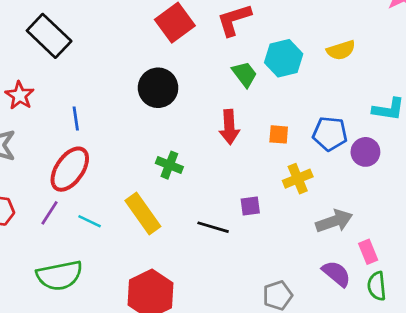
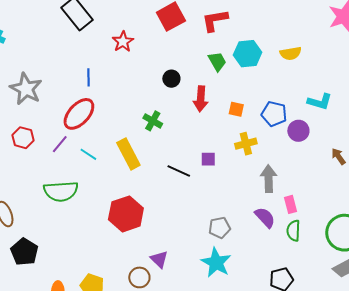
black circle: (158, 88) -> (171, 79), moved, size x0.6
red star: (20, 95) -> (123, 42), moved
gray arrow: (334, 221) -> (269, 179), turned -80

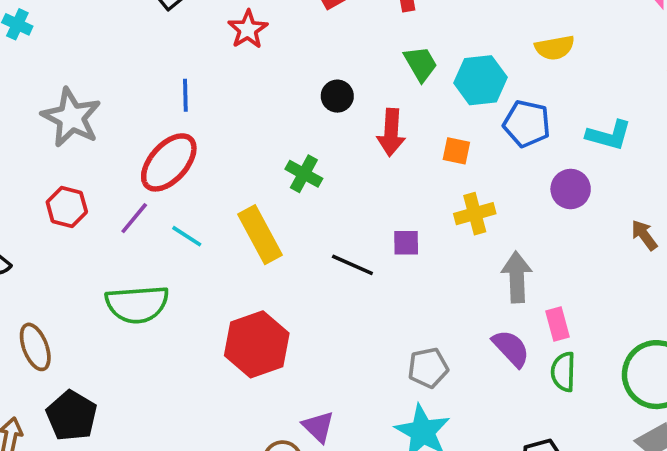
cyan hexagon: (248, 54) -> (480, 80), moved
blue pentagon: (274, 114) -> (527, 124), moved

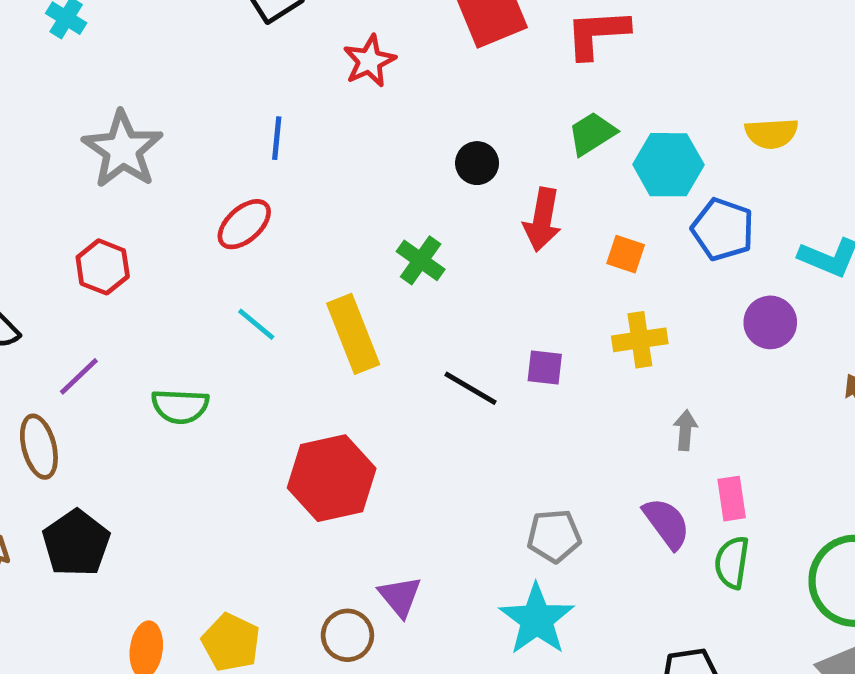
green trapezoid: (421, 64) -> (592, 134), turned -99
red ellipse: (169, 162) -> (244, 224), size x0.7
purple line: (134, 218) -> (79, 376), moved
gray arrow: (517, 277) -> (685, 430), size x0.6
green semicircle: (137, 304) -> (180, 406), size x0.7

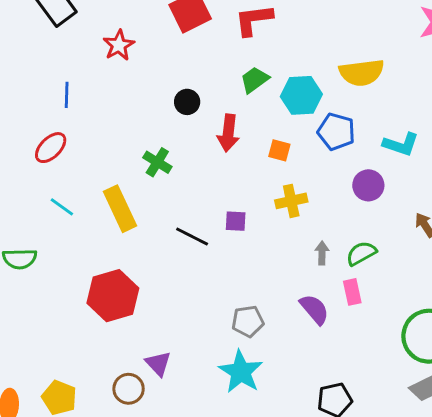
yellow semicircle: (771, 133) -> (362, 73), size x1.4
green semicircle: (732, 562) -> (361, 253), moved, turned 56

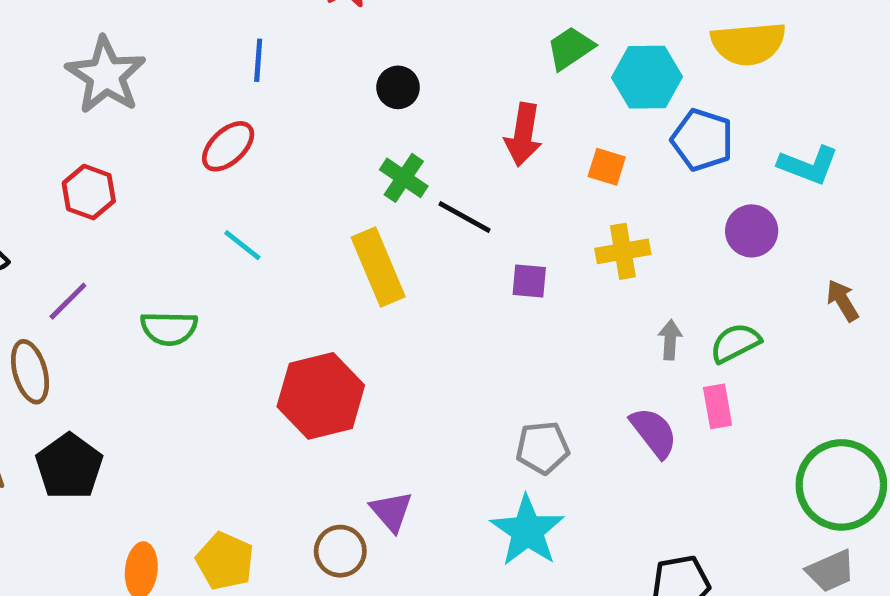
black circle: (187, 102) -> (398, 87), moved
yellow rectangle: (120, 209) -> (378, 267), moved
black line: (192, 236) -> (464, 217), moved

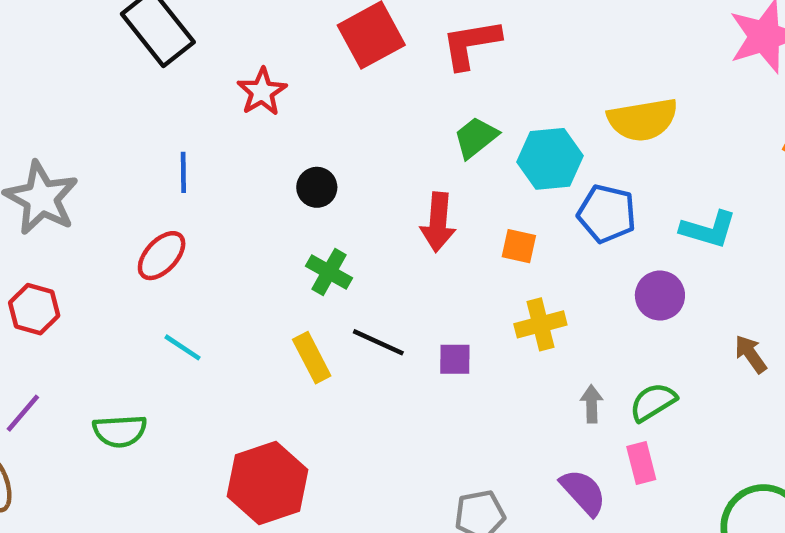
black line: (464, 217) -> (378, 342), moved
yellow rectangle: (378, 267) -> (312, 358), size x0.7

